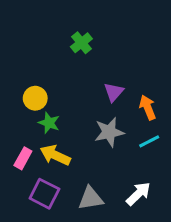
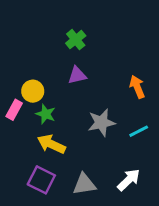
purple triangle: (114, 92) -> (77, 75), moved, turned 36
orange arrow: (148, 107) -> (137, 87), moved
pink rectangle: (23, 158) -> (14, 110), moved

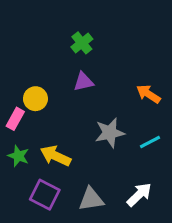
orange arrow: (137, 87) -> (148, 94), turned -35
green star: (46, 114) -> (18, 156), moved

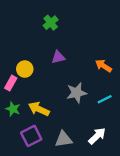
green cross: (82, 43) -> (51, 23), moved
purple square: (45, 195) -> (31, 136), turned 36

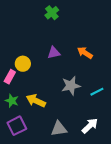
green cross: (51, 23) -> (52, 13), moved
orange arrow: (104, 66) -> (85, 53), moved
purple square: (31, 136) -> (17, 126), moved

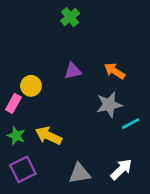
gray star: (71, 86) -> (109, 105), moved

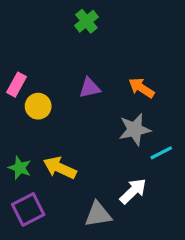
pink rectangle: (13, 103) -> (16, 85), moved
white arrow: (121, 169) -> (133, 191), moved

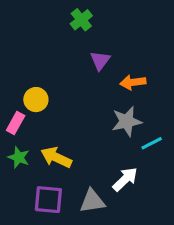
pink rectangle: (16, 85) -> (16, 123), moved
purple triangle: (90, 88) -> (100, 60), moved, turned -40
orange arrow: (141, 88) -> (133, 82), turned -40
purple square: (28, 209) -> (48, 200), moved, turned 32

